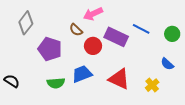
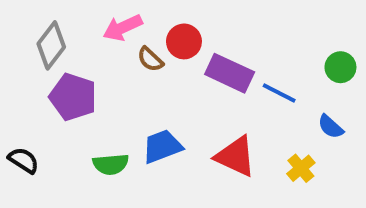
pink arrow: (93, 14) -> (123, 28), moved
blue line: (141, 29) -> (279, 93), moved
red circle: (93, 46) -> (184, 41), moved
purple pentagon: (50, 49) -> (73, 97), moved

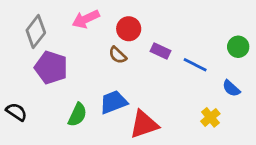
brown semicircle: (150, 59) -> (118, 55), moved
purple rectangle: (230, 73) -> (161, 51), size x0.6
red triangle: (235, 156) -> (144, 124), moved, turned -44
green semicircle: (111, 164) -> (77, 115), turned -60

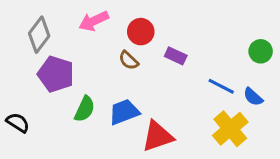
blue line: (195, 65) -> (221, 86), moved
green semicircle: (77, 115) -> (85, 109), moved
yellow cross: (210, 117) -> (230, 129), size x1.6

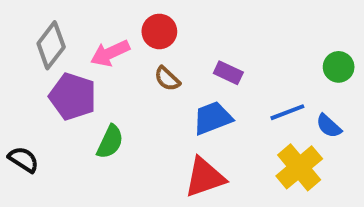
pink arrow: (94, 21) -> (110, 53), moved
red circle: (141, 32) -> (159, 31), moved
blue line: (221, 86) -> (287, 112), turned -48
blue trapezoid: (124, 112) -> (213, 118), moved

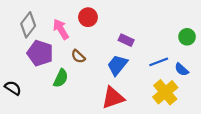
pink arrow: (110, 53) -> (61, 29), turned 84
brown semicircle: (167, 79) -> (78, 56), moved
blue trapezoid: (213, 118) -> (117, 65), turned -30

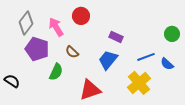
yellow cross: (165, 92) -> (139, 83), moved
red triangle: (113, 98) -> (90, 90), moved

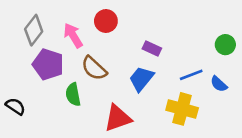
brown semicircle: (72, 52) -> (94, 68), size x1.5
green semicircle: (56, 72) -> (73, 95), turned 144
yellow cross: (139, 83) -> (182, 109), turned -35

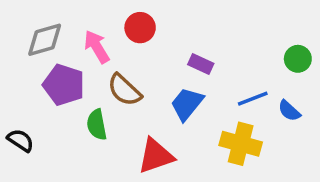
gray diamond: (34, 30) -> (45, 40), turned 36

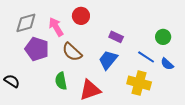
green circle: (298, 59) -> (163, 37), moved
blue line: (253, 99) -> (146, 57), turned 54
green semicircle: (97, 125) -> (61, 81), moved

